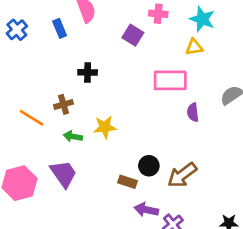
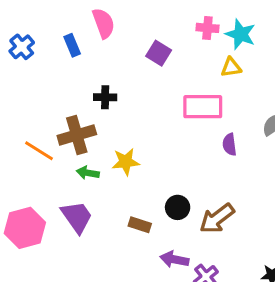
pink cross: (158, 14) -> (207, 28), moved
brown cross: (64, 104) -> (77, 135), size x1.6
brown rectangle: (128, 182) -> (140, 225), moved

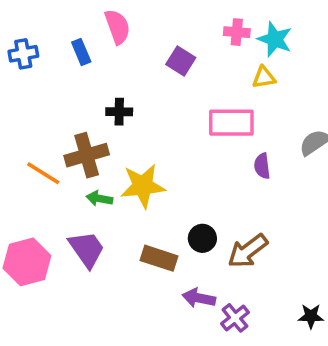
blue cross: (22, 47) -> (23, 54), turned 30
yellow star: (126, 162) -> (143, 186), size x1.4
brown rectangle: (140, 225) -> (159, 258), size x1.4

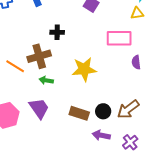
yellow star: (143, 186) -> (84, 69), moved
black circle: (202, 238) -> (103, 111), moved
purple cross: (235, 318) -> (130, 142), moved

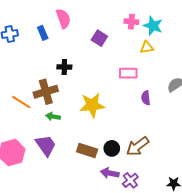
pink rectangle: (119, 38) -> (128, 73), size x0.7
purple cross: (130, 142) -> (130, 180), moved

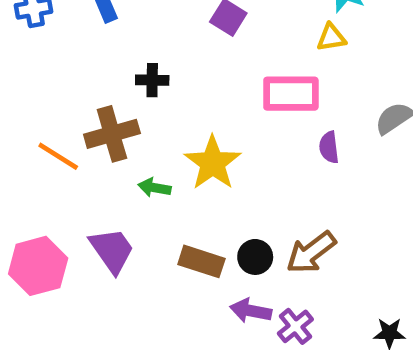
pink rectangle: (128, 73) -> (291, 94), size x1.4
yellow star: (92, 105) -> (213, 163), turned -30
green arrow: (53, 116) -> (154, 188), moved

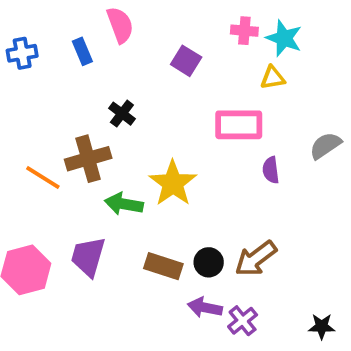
black cross: (152, 80) -> (122, 114), turned 36
green arrow: (154, 188) -> (124, 204), size x1.4
purple trapezoid: (112, 250) -> (88, 257), turned -129

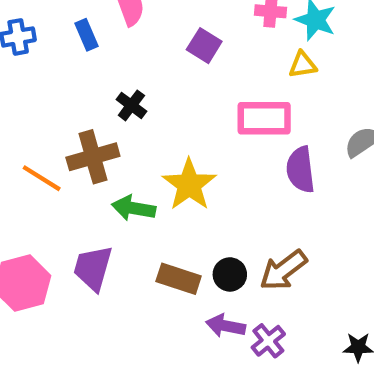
purple semicircle: (271, 170) -> (300, 170), size x1.5

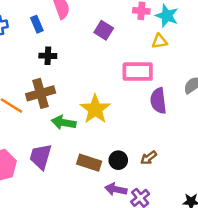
black cross: (131, 105) -> (48, 56), moved, turned -35
brown arrow: (283, 270) -> (149, 158), size x0.6

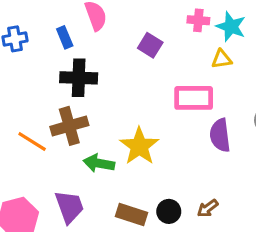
black cross: (48, 56) -> (79, 78), size x1.6
purple trapezoid: (41, 157) -> (69, 207), turned 144

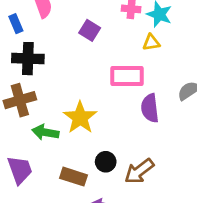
brown arrow: (208, 208) -> (139, 171), size x1.6
black circle: (169, 211) -> (106, 162), moved

